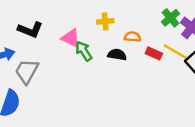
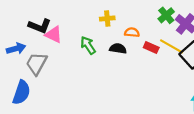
pink triangle: (71, 38) -> (54, 35), moved

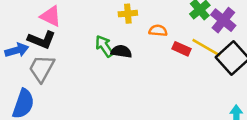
black L-shape: (40, 26) -> (42, 40), moved
pink triangle: (54, 35) -> (51, 16), moved
black semicircle: (118, 49) -> (121, 51), moved

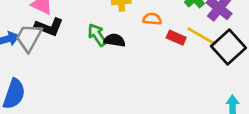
black L-shape: (42, 40) -> (49, 27), moved
gray trapezoid: (42, 68) -> (29, 38), moved

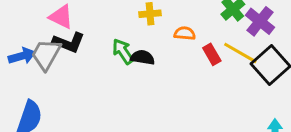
red rectangle: (176, 38) -> (212, 54), turned 36

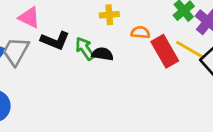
black L-shape: (69, 42) -> (55, 40), moved
red rectangle: (212, 54) -> (165, 51), size x1.6

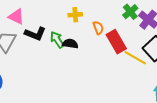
orange semicircle: (140, 32) -> (98, 28), turned 64
yellow line: (191, 50) -> (135, 58), moved

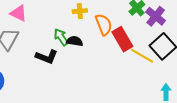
orange semicircle: (98, 28) -> (104, 25), size x1.5
black L-shape: (35, 34) -> (47, 57), moved

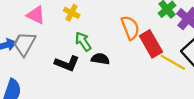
yellow cross: (80, 11) -> (72, 13), moved, turned 32
black semicircle: (75, 41) -> (100, 59), moved

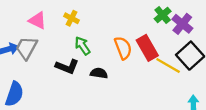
orange semicircle: (130, 28) -> (123, 48), moved
black semicircle: (100, 59) -> (99, 73), moved

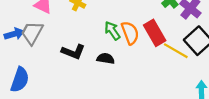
green arrow: (82, 46) -> (112, 31), moved

